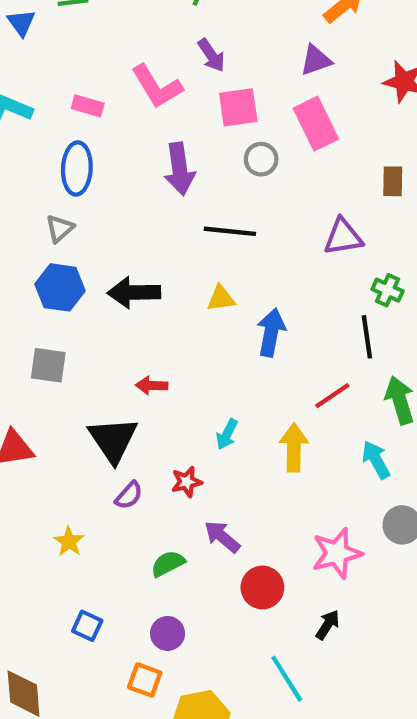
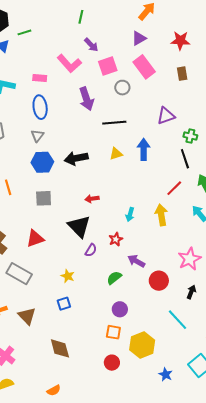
brown rectangle: (393, 181) -> (182, 74), moved
blue arrow: (271, 332) -> (144, 149), moved
blue square: (87, 626) -> (64, 304), moved, turned -32

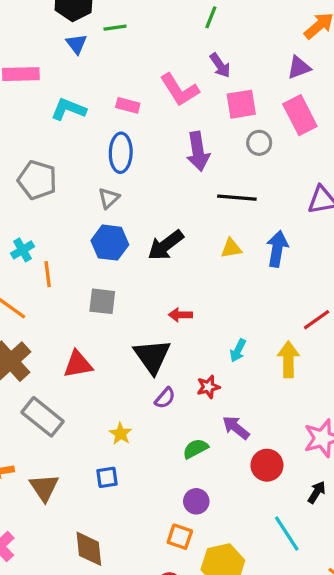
black arrow: (76, 158) -> (166, 245), turned -35

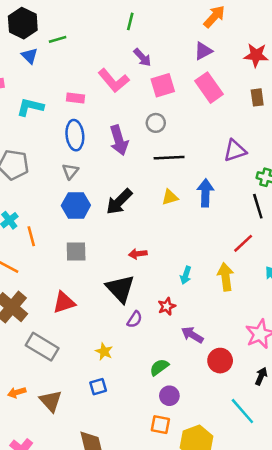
gray circle: (259, 143) -> (156, 123), moved
purple arrow: (198, 151) -> (119, 140), moved
green semicircle: (195, 449) -> (159, 367), moved

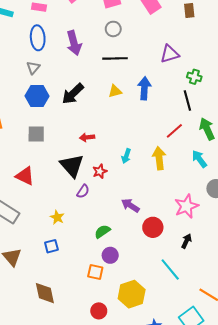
gray circle: (156, 123) -> (113, 29), moved
red triangle: (64, 303) -> (25, 176), turned 42
red star: (167, 306) -> (100, 171), moved
orange square: (160, 425) -> (95, 272), moved

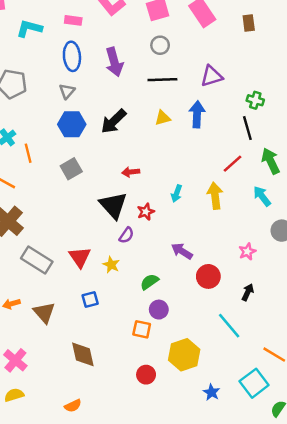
purple triangle: (170, 54) -> (212, 76), moved
gray square: (36, 134) -> (71, 169), turned -30
red triangle: (25, 176) -> (80, 257), moved, turned 30
pink star: (186, 206) -> (247, 251), size x0.6
yellow star: (57, 217) -> (111, 265), moved

